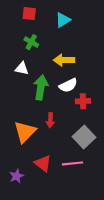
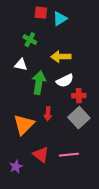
red square: (29, 14) -> (41, 13), moved
gray square: (84, 137) -> (79, 118), moved

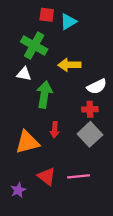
green cross: (30, 40) -> (34, 46), size x1.6
white semicircle: (65, 81) -> (97, 86), moved
orange triangle: (24, 125) -> (27, 142), turned 30

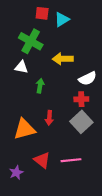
green arrow: (44, 94) -> (40, 86), size x0.6

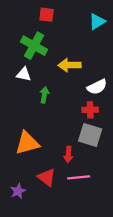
cyan triangle: (62, 20) -> (97, 22), moved
red arrow: (49, 118) -> (68, 154), moved
gray square: (81, 122) -> (90, 135), turned -30

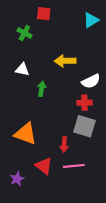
green cross: (34, 46) -> (24, 33), moved, size x0.6
orange triangle: (27, 143) -> (26, 134), turned 35

